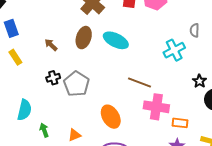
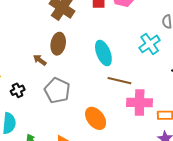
cyan ellipse: (116, 40) -> (103, 53), moved, turned 50
brown arrow: (51, 45) -> (40, 60), moved
black cross: (53, 78) -> (18, 90), moved

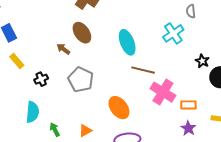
brown ellipse: (58, 44) -> (82, 33), turned -45
pink cross: (140, 103) -> (163, 92), turned 30

